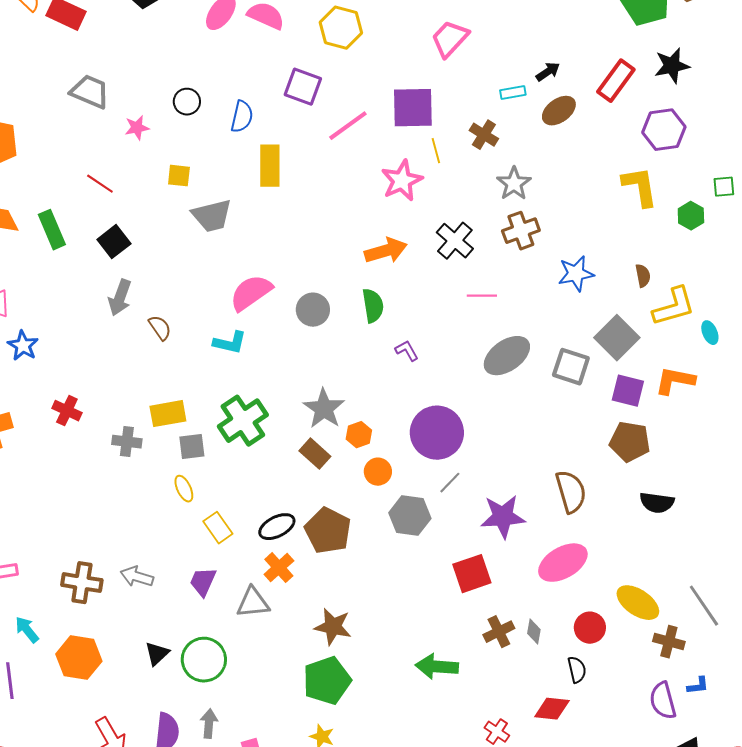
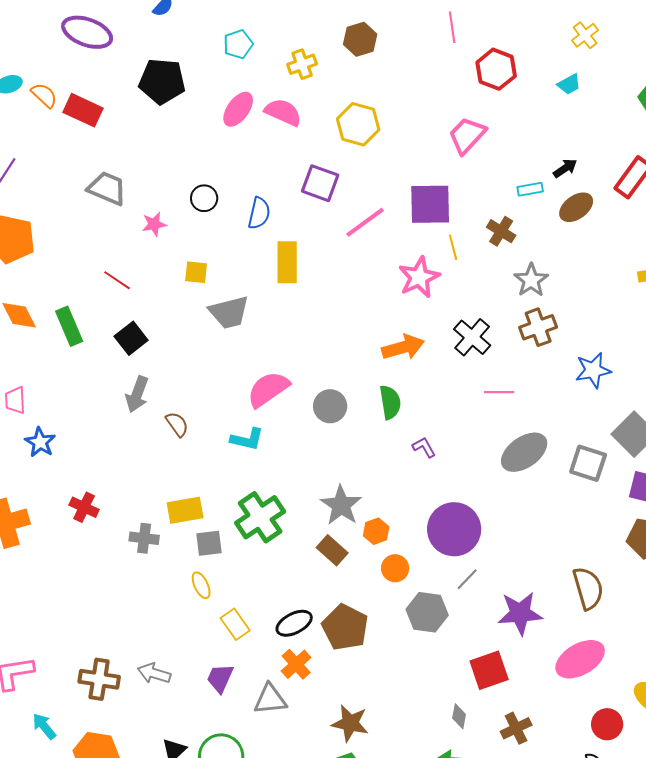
gray diamond: (534, 632) -> (459, 716), moved

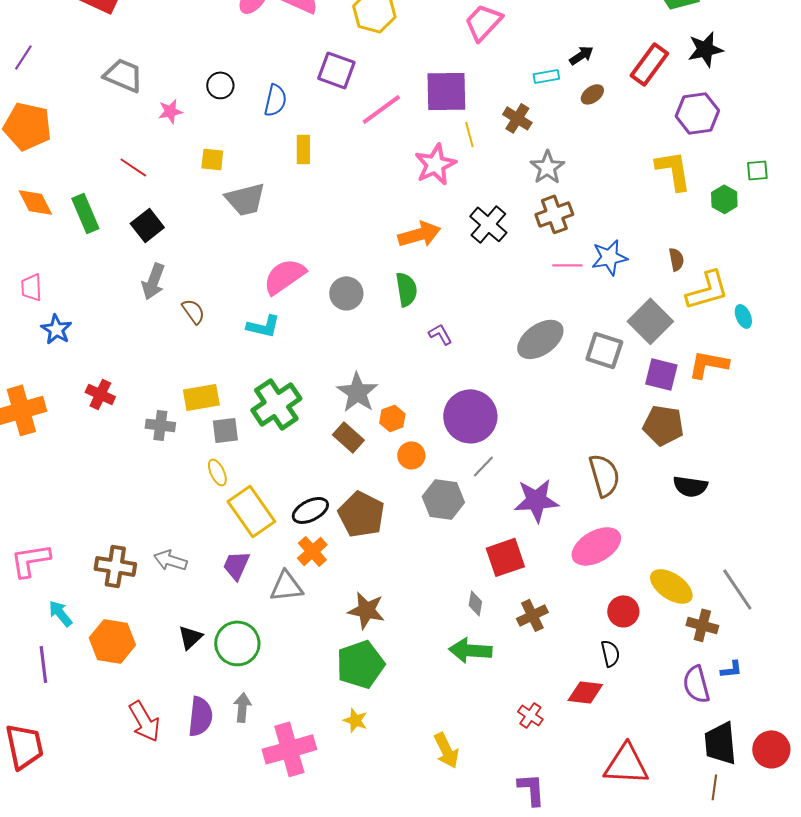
brown ellipse: (576, 207) -> (592, 94), size x0.7
yellow rectangle: (287, 262) -> (303, 149), size x0.7
pink line: (499, 392) -> (567, 265), moved
yellow rectangle: (235, 624) -> (251, 511), size x1.6

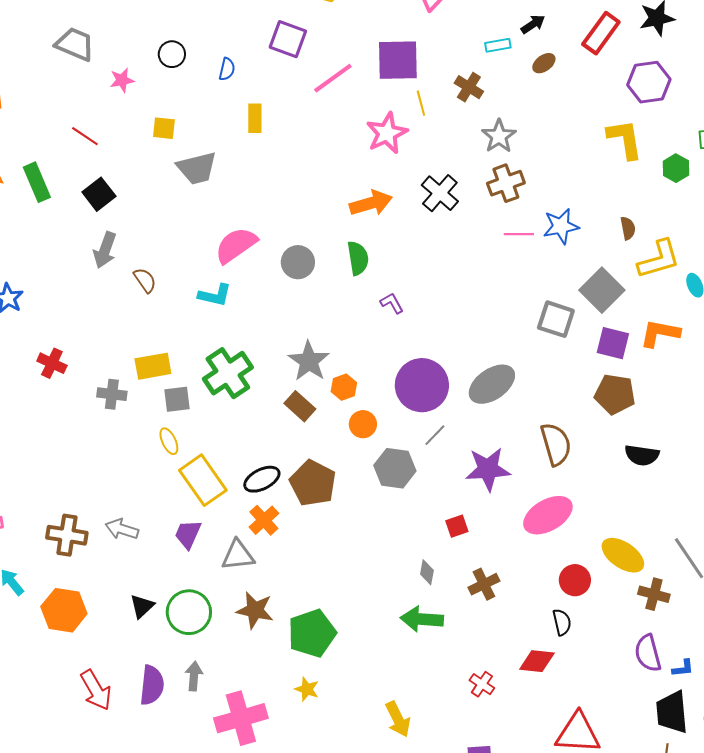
blue semicircle: (275, 100) -> (227, 69), size x0.7
gray ellipse: (540, 339) -> (492, 384), moved
red square: (505, 557) -> (457, 526), size x0.6
brown star: (366, 610) -> (255, 610), moved
blue L-shape: (731, 669) -> (683, 668), moved

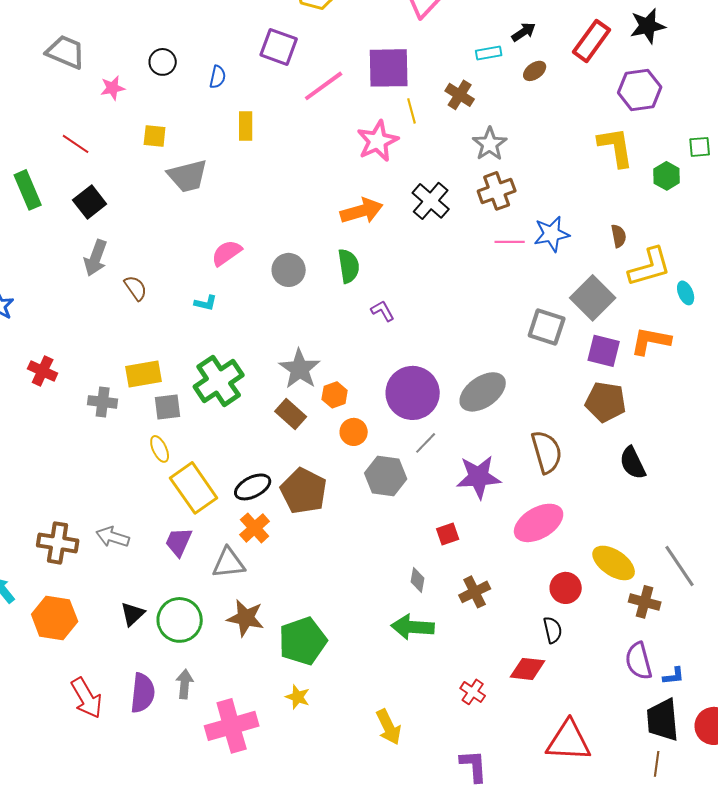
pink semicircle: (236, 245) -> (227, 253), size x0.7
cyan L-shape: (215, 295) -> (206, 303), size x0.7
black semicircle: (642, 455) -> (633, 463), turned 56

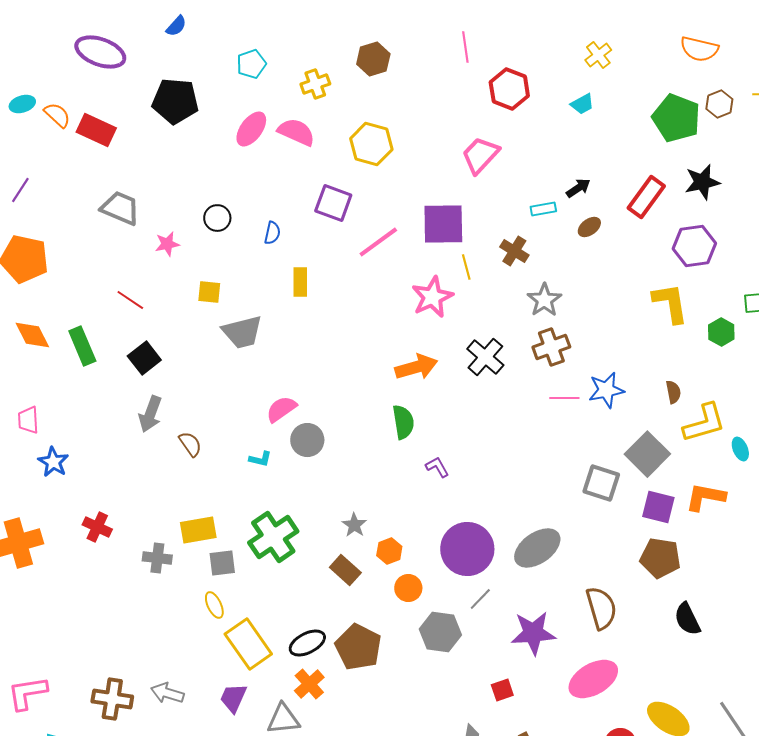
gray circle: (289, 270) -> (307, 440), moved
gray star: (300, 369) -> (354, 525), size x0.6

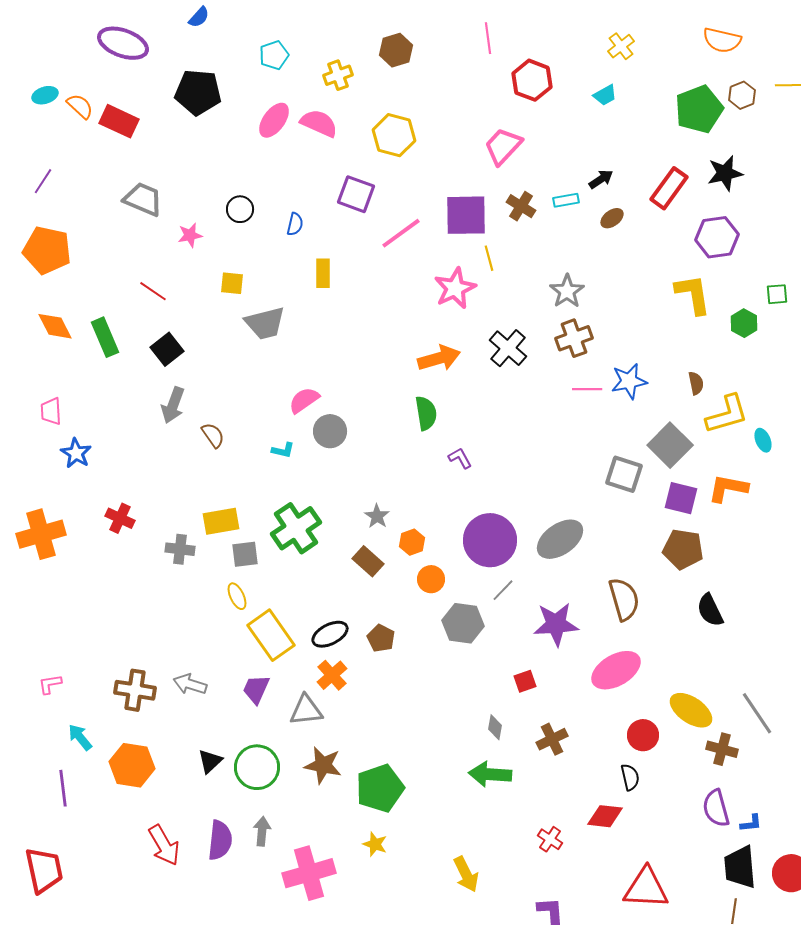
green pentagon: (676, 118) -> (699, 109), turned 30
brown cross: (514, 251) -> (521, 206), moved
brown pentagon: (358, 647) -> (381, 638), size x0.6
pink L-shape: (27, 693) -> (50, 684), size x0.6

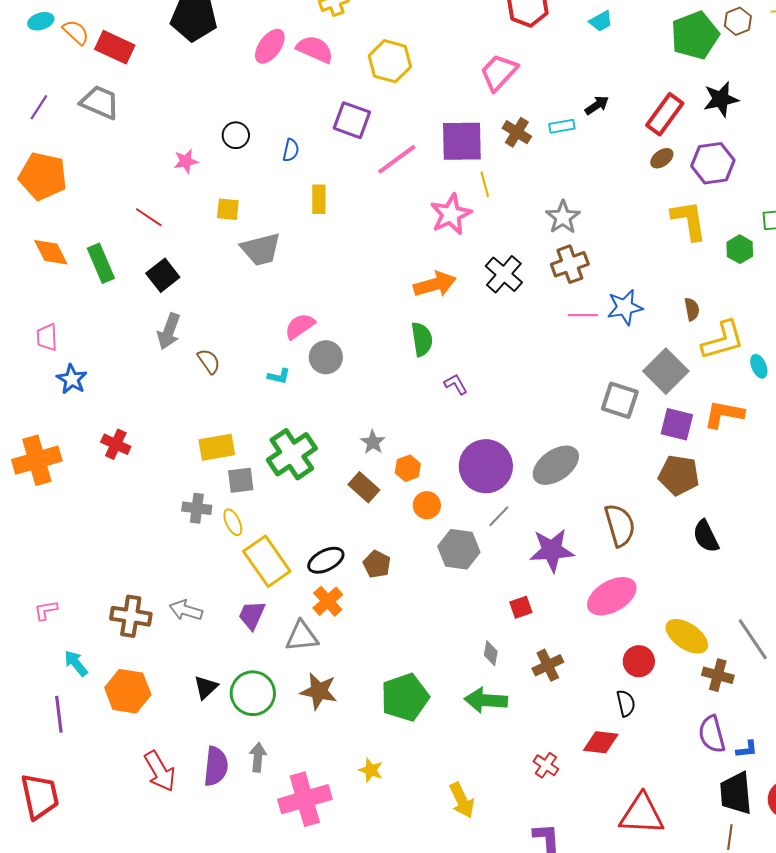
gray trapezoid: (143, 199) -> (100, 102), moved
brown ellipse: (612, 218) -> (662, 158), moved
gray cross: (180, 549) -> (197, 508), moved
green pentagon: (380, 788) -> (405, 697), moved

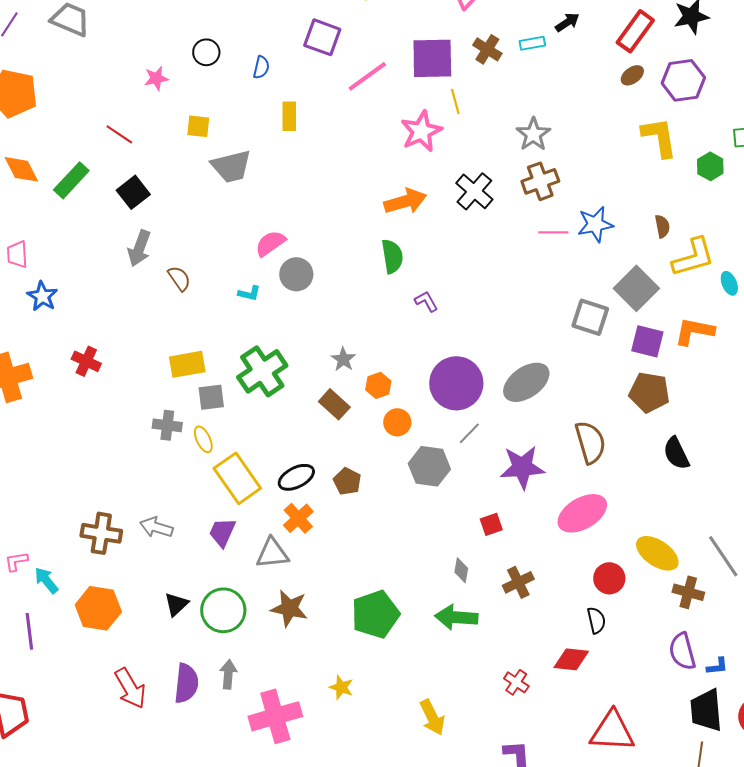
green rectangle: (101, 263) -> (71, 180), turned 66
pink L-shape: (46, 610) -> (16, 561), moved

